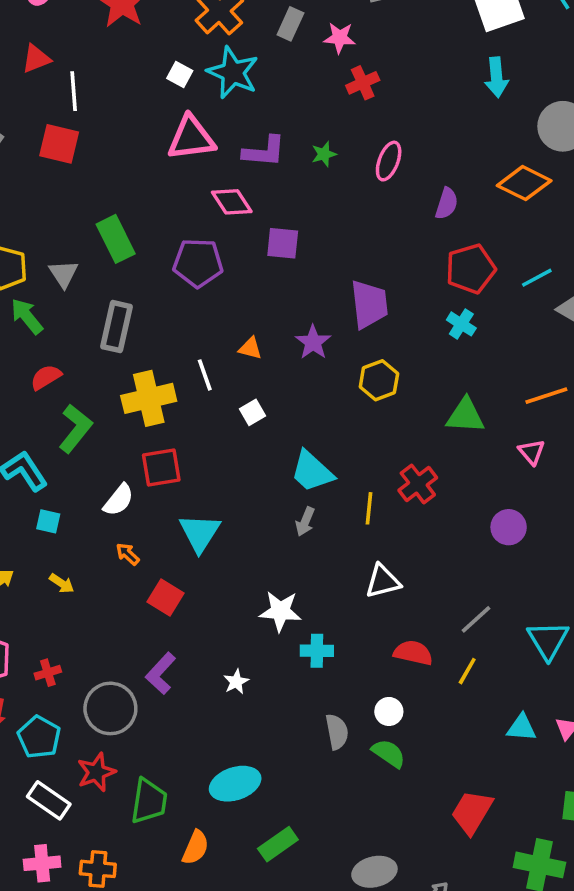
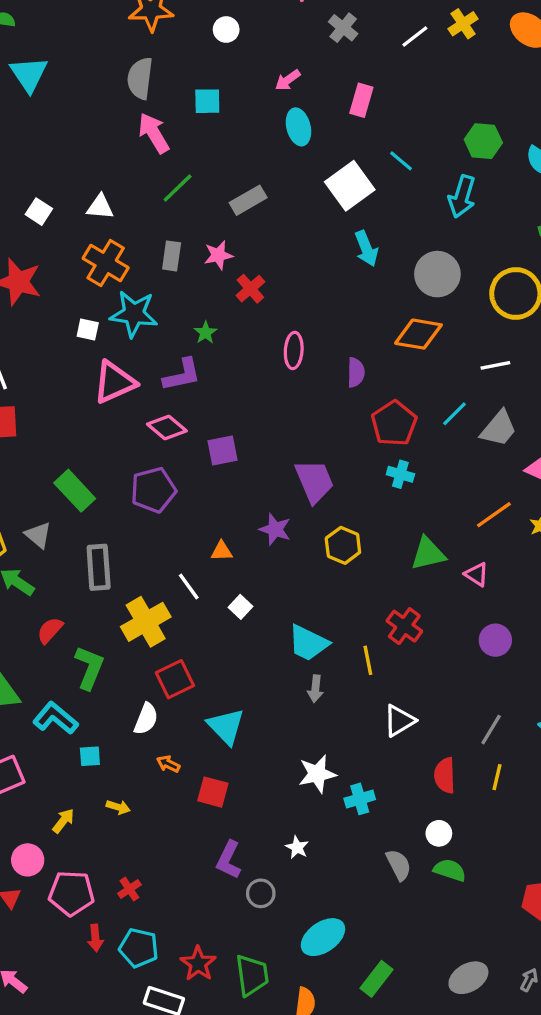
green star: (324, 154) -> (205, 333), moved
pink triangle: (531, 452) -> (477, 574), moved
red semicircle: (413, 653) -> (445, 775), turned -88
gray circle: (110, 708) -> (261, 893), moved, size x0.6

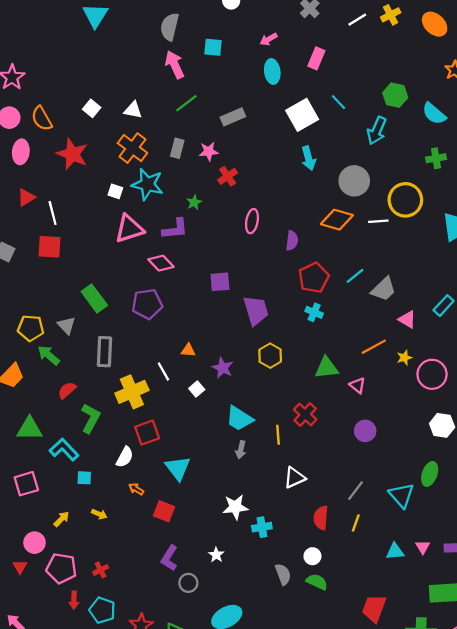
white line: (495, 365) -> (378, 221), moved
purple square: (222, 451) -> (220, 282), moved
purple star: (275, 529) -> (223, 368), moved

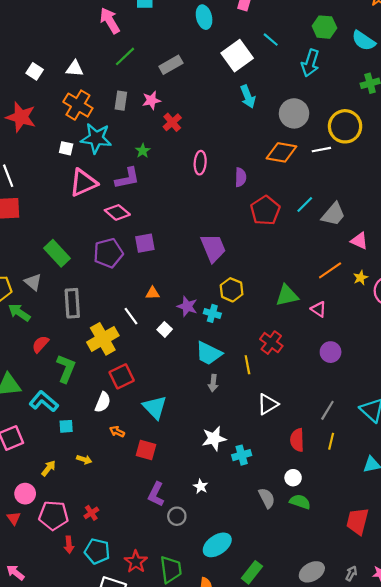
purple square: (220, 282) -> (145, 243), moved
cyan cross: (314, 312) -> (212, 313), moved

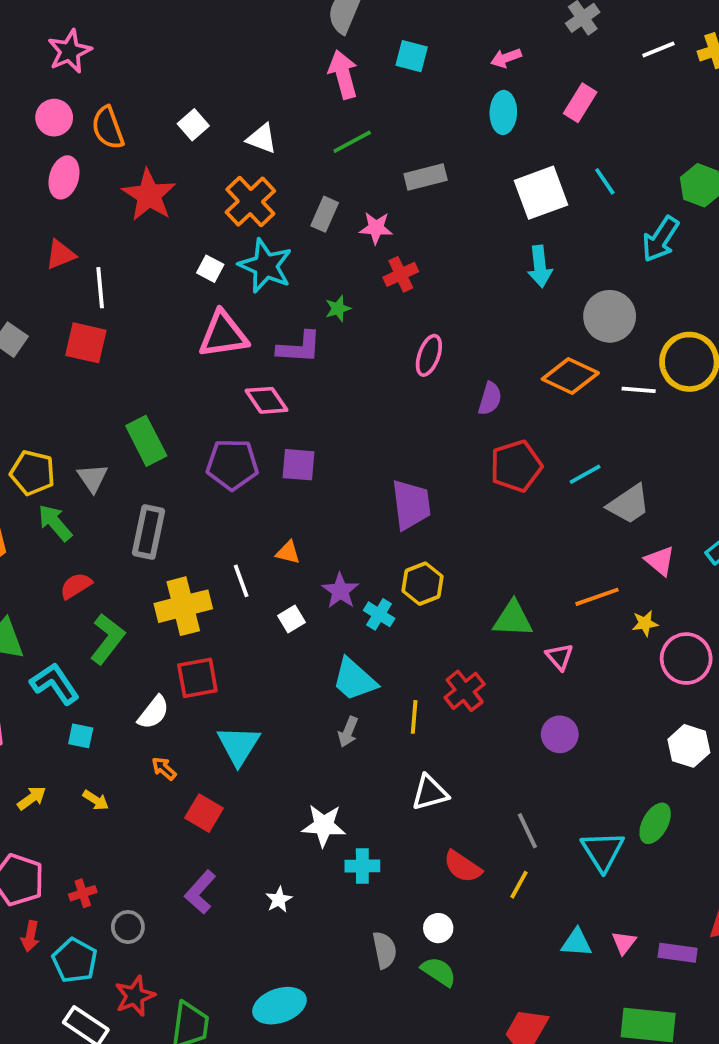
gray line: (327, 410) -> (527, 831), turned -72
red semicircle: (297, 440) -> (463, 867), turned -70
gray circle: (177, 516) -> (128, 927), moved

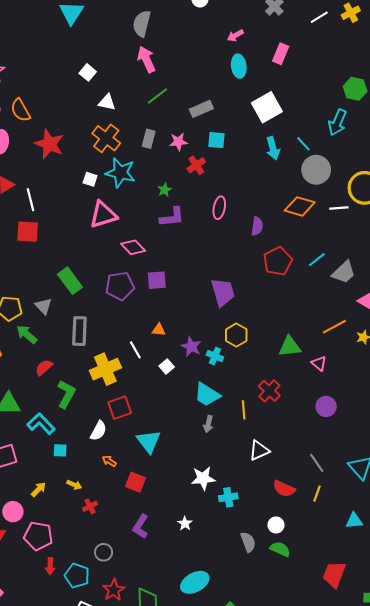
cyan square: (412, 56) -> (216, 140), moved
white square: (193, 125) -> (88, 72), moved
cyan line: (605, 181) -> (303, 144), moved
purple L-shape: (299, 347) -> (172, 217), moved
red cross: (83, 893) -> (90, 506), moved

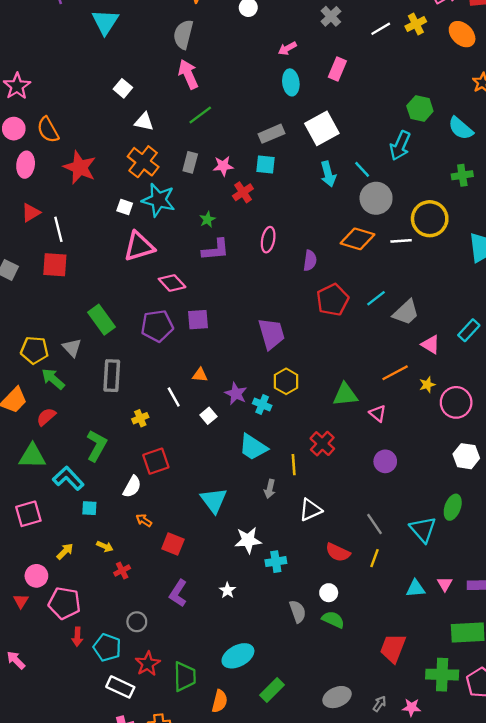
gray rectangle: (201, 109) -> (271, 134), moved
red semicircle: (44, 367) -> (46, 417), moved
yellow cross: (105, 369) -> (140, 418), size x0.5
gray arrow: (208, 424) -> (270, 489), moved
cyan triangle: (149, 441) -> (214, 500), moved

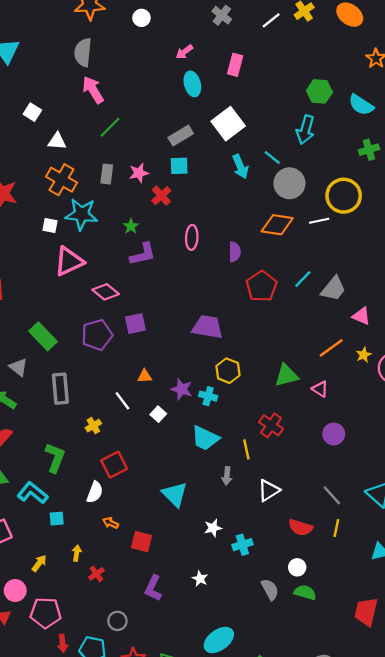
purple trapezoid: (271, 334) -> (208, 327), turned -56
white star: (248, 540) -> (213, 528), size x0.7
yellow arrow: (105, 546) -> (77, 553), turned -98

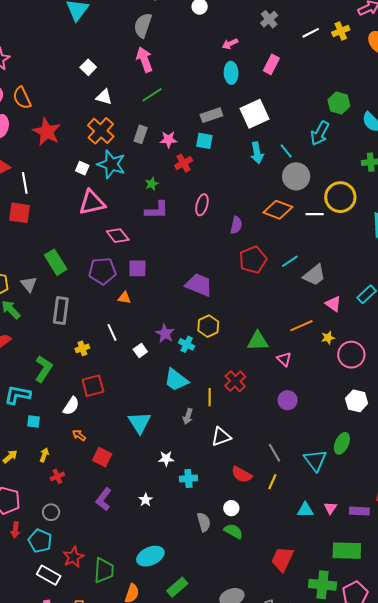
orange triangle: (145, 376) -> (124, 298), moved
cyan L-shape: (33, 493) -> (18, 395), turned -40
gray circle: (117, 621) -> (51, 512), moved

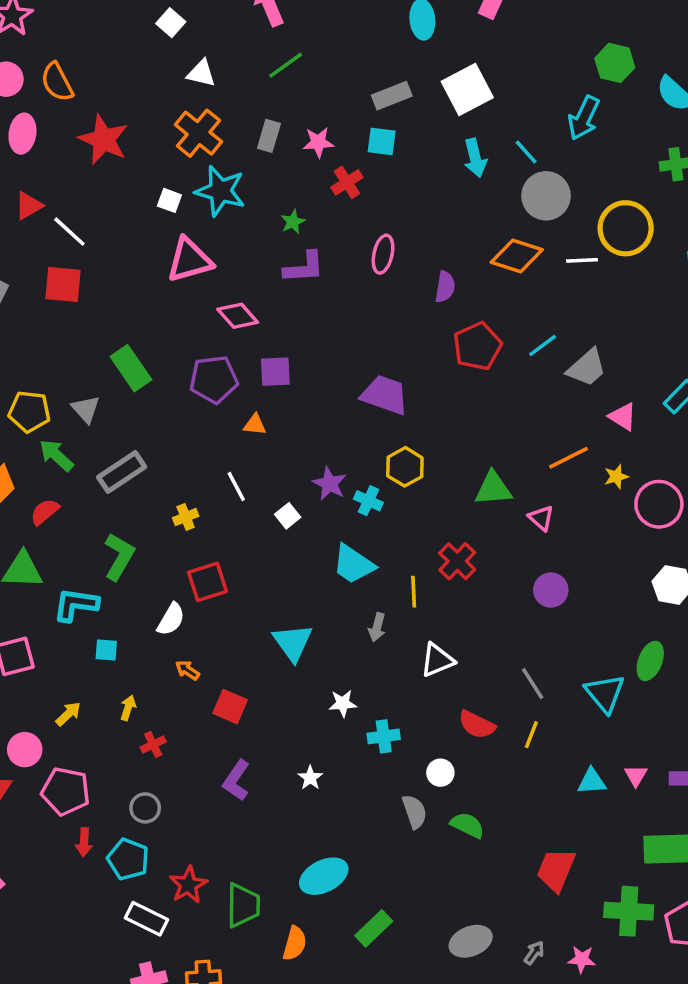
white line: (25, 183) -> (69, 232), turned -35
gray rectangle: (61, 310) -> (122, 472), moved, turned 52
white circle: (231, 508) -> (440, 773), moved

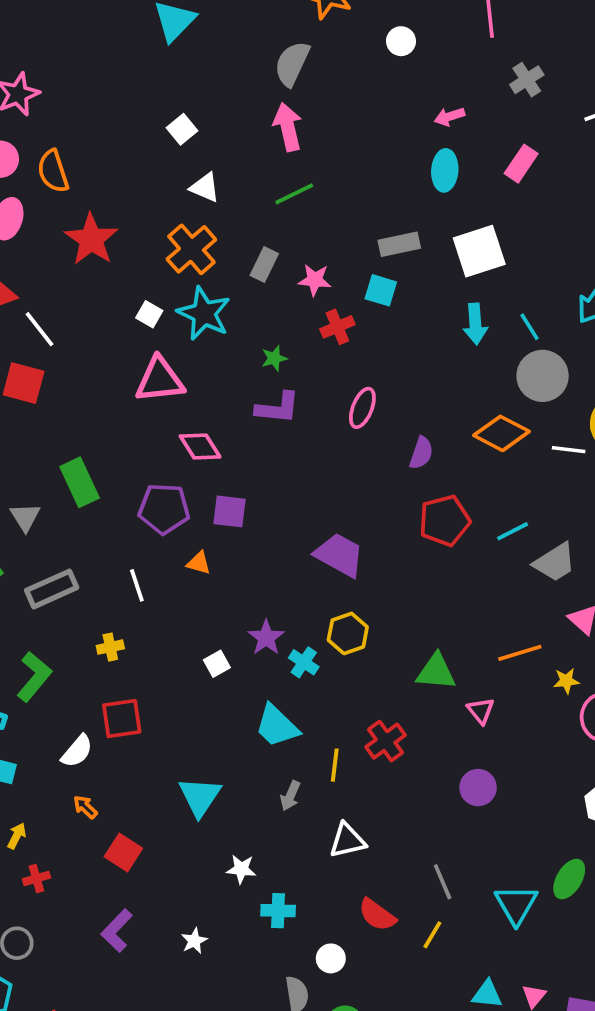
white line: (236, 486) -> (137, 585), moved

